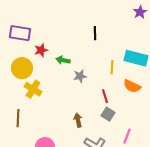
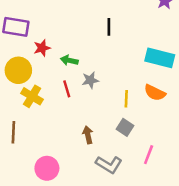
yellow line: (112, 67) -> (126, 99), moved
red line: (105, 96) -> (67, 89), moved

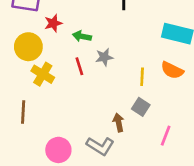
brown arrow: (88, 135) -> (119, 123), moved
gray L-shape: (109, 165) -> (100, 146), moved

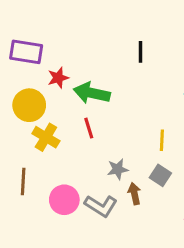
green arrow: (82, 36) -> (92, 93), size x1.6
gray star: (104, 57) -> (118, 169), moved
gray L-shape: (100, 146) -> (101, 206), moved
pink circle: (58, 150) -> (64, 200), moved

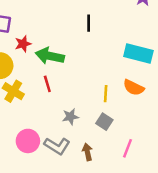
brown arrow: (134, 194) -> (87, 152), moved

